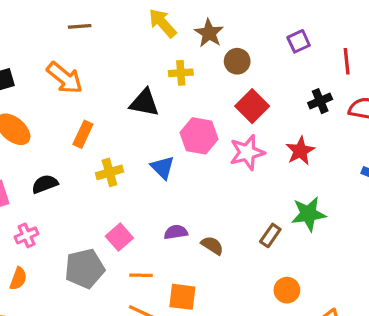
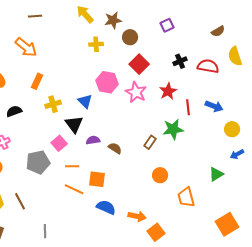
brown star: (209, 33) -> (113, 20), turned 30
red line: (347, 61) -> (188, 107), moved
black triangle: (144, 103) -> (74, 124), moved, turned 42
pink star: (247, 152) -> (136, 92), turned -30

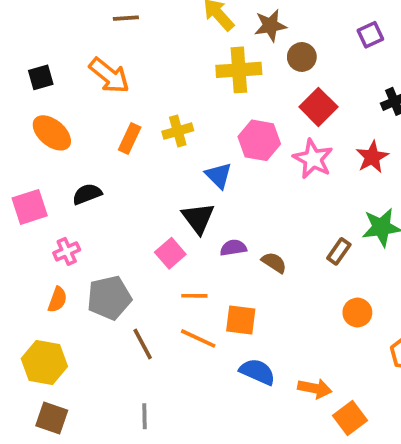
yellow cross: (96, 44) -> (239, 70), size x1.6
yellow cross: (53, 104) -> (178, 131), moved
gray pentagon: (38, 162) -> (109, 298), moved
brown line: (20, 201) -> (143, 344), moved

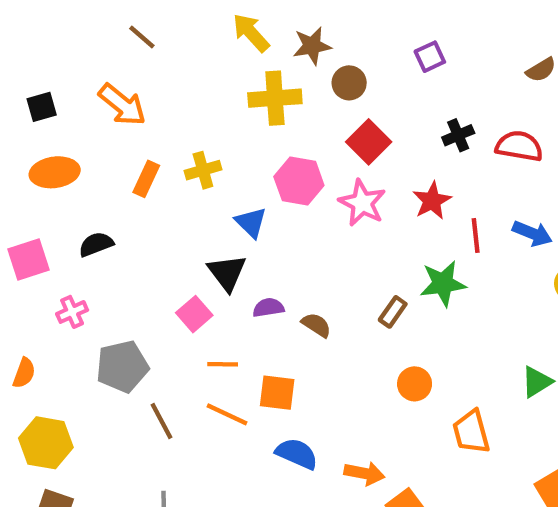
brown line: (126, 18) -> (142, 37), turned 45
orange ellipse: (52, 133) -> (55, 172), turned -48
orange semicircle: (57, 300) -> (24, 373), moved

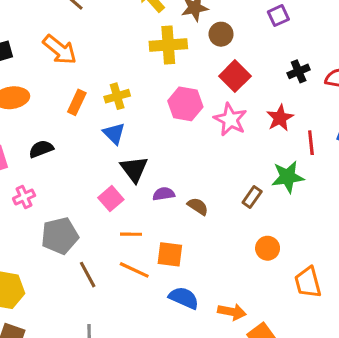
blue triangle: (251, 222) -> (114, 133), moved

